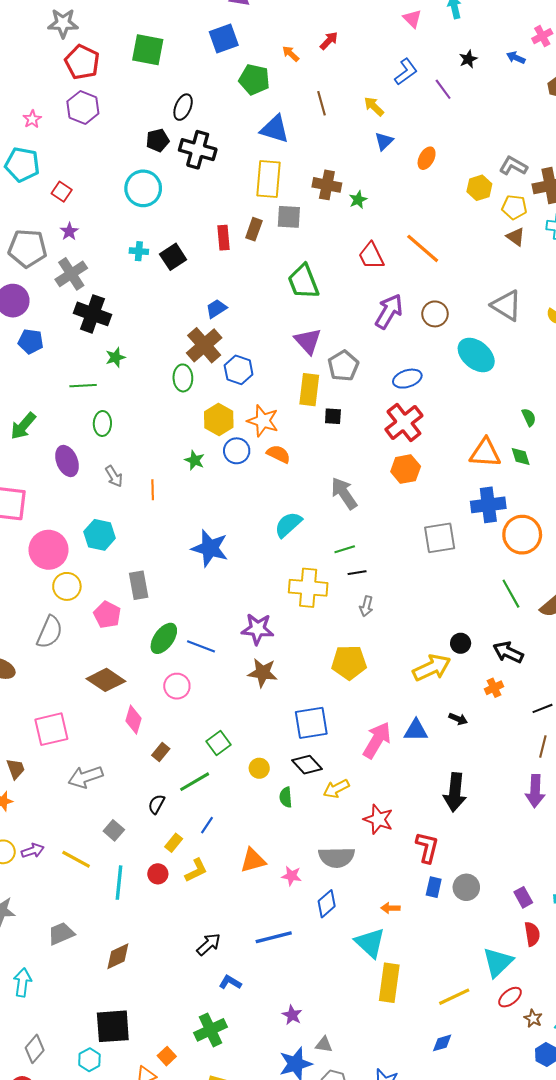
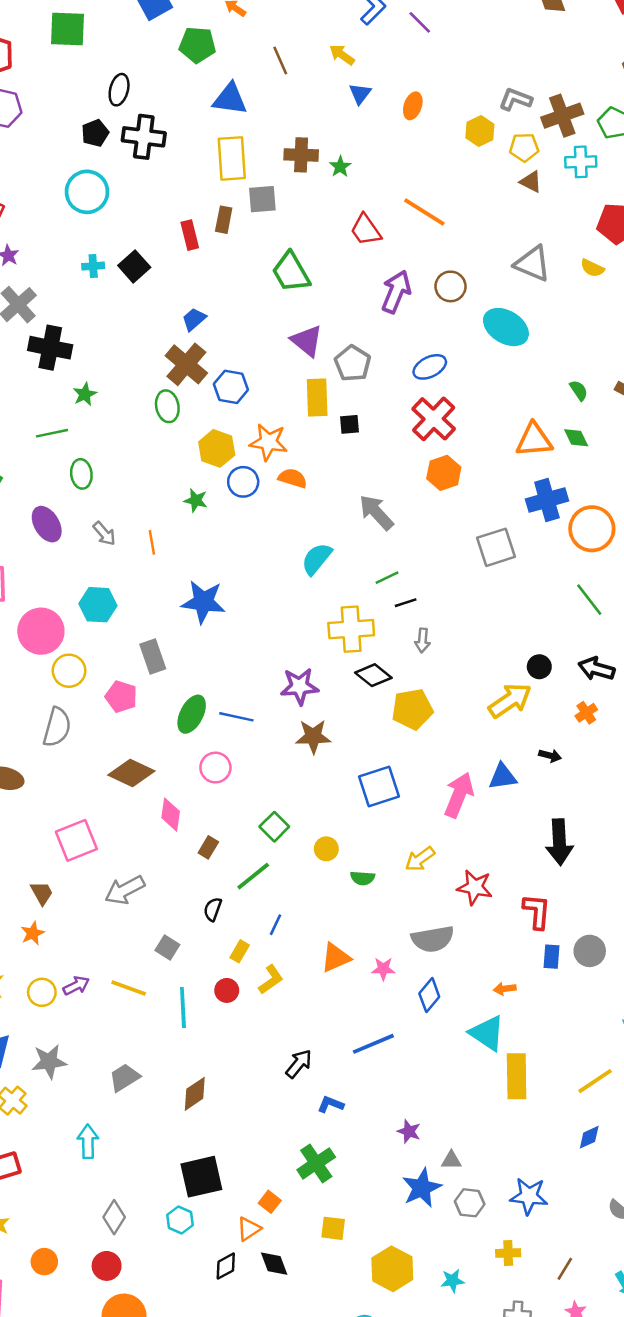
blue star: (210, 548) -> (203, 602), moved
black diamond: (307, 765) -> (373, 675), moved
green semicircle: (286, 797) -> (363, 878), turned -72

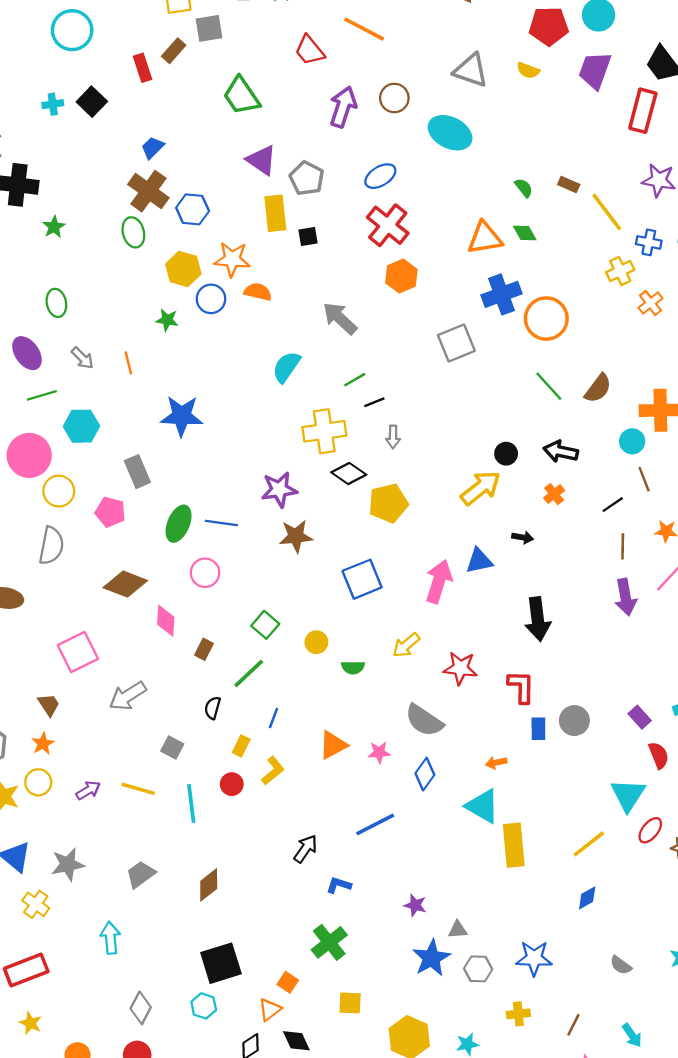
cyan circle: (87, 192) -> (72, 30), moved
brown rectangle: (224, 220) -> (174, 51), turned 35
green line: (52, 433) -> (42, 395), moved
gray semicircle: (433, 939) -> (424, 720), turned 48
yellow circle: (42, 992) -> (38, 782), moved

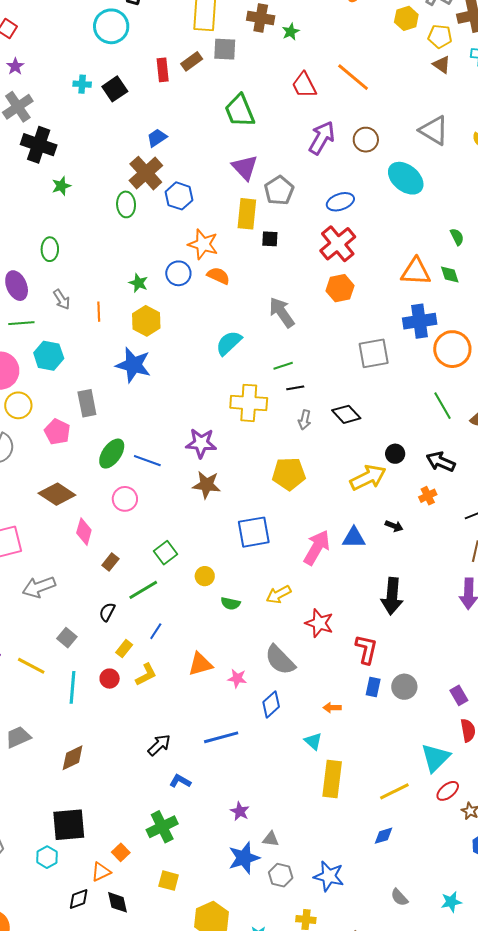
yellow hexagon: (183, 269) -> (146, 321), moved
black diamond: (349, 474) -> (346, 414), moved
cyan triangle: (483, 806) -> (313, 741), size x0.6

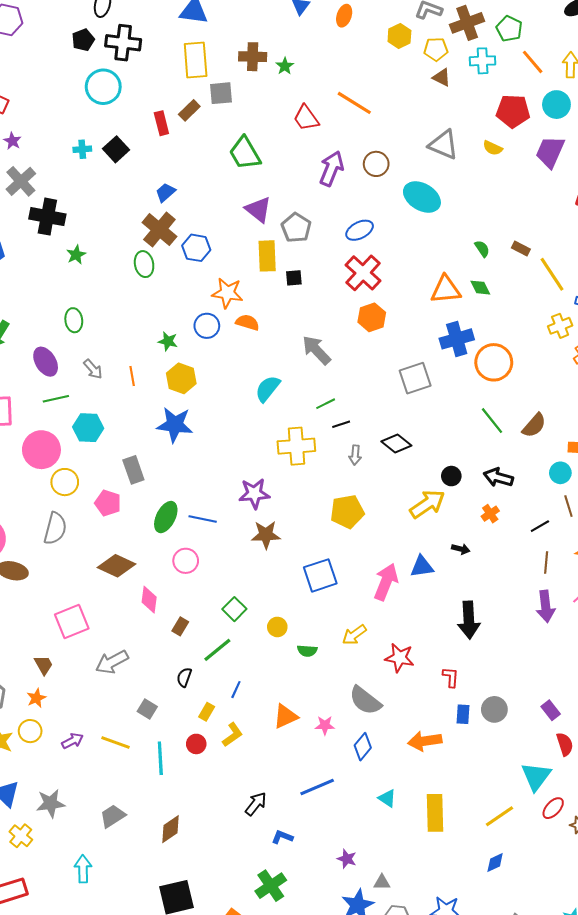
red L-shape: (366, 649) -> (451, 677), size x0.7
orange arrow: (332, 708) -> (425, 741), size x1.8
cyan triangle: (313, 741) -> (387, 798), moved

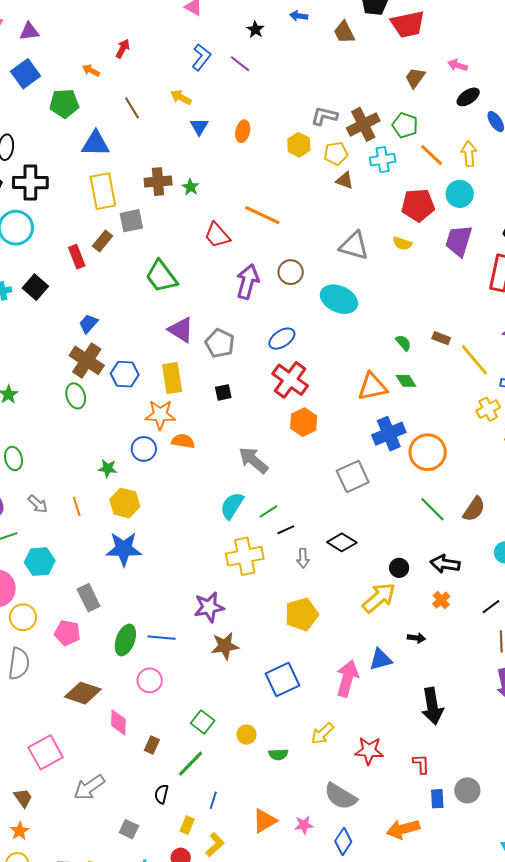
yellow rectangle: (267, 256) -> (172, 378), moved
cyan semicircle: (268, 389) -> (232, 506), moved

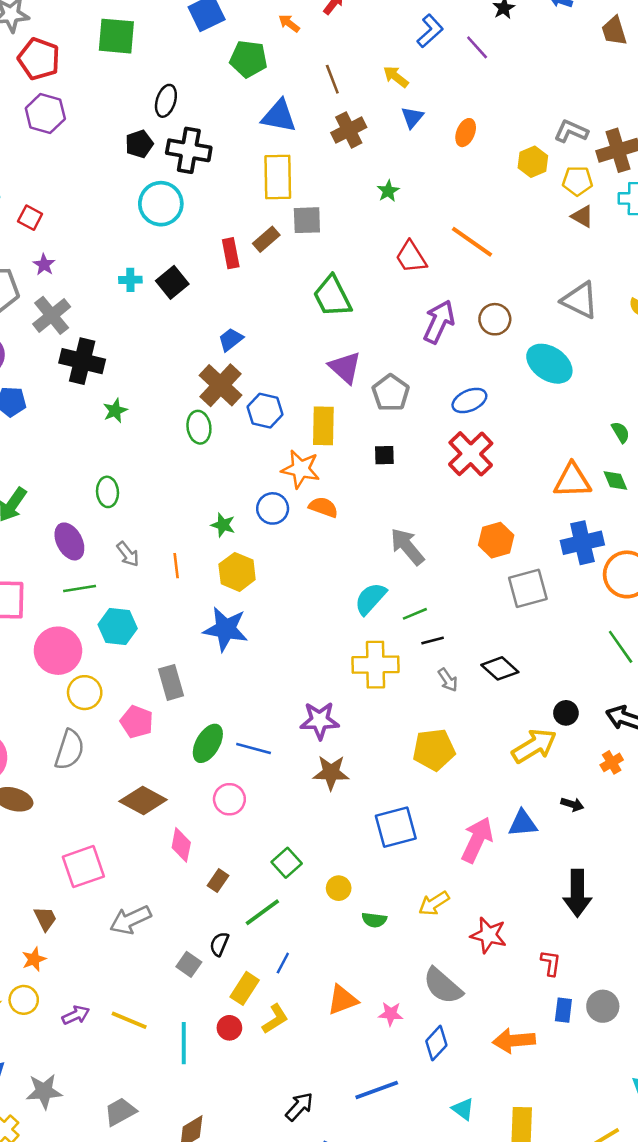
brown cross: (158, 182) -> (349, 130), moved, turned -32
orange hexagon: (304, 422) -> (496, 540), moved
gray arrow: (303, 558) -> (448, 680), turned -42
yellow rectangle: (187, 825) -> (245, 988), size x1.4
gray square: (129, 829) -> (189, 964), moved

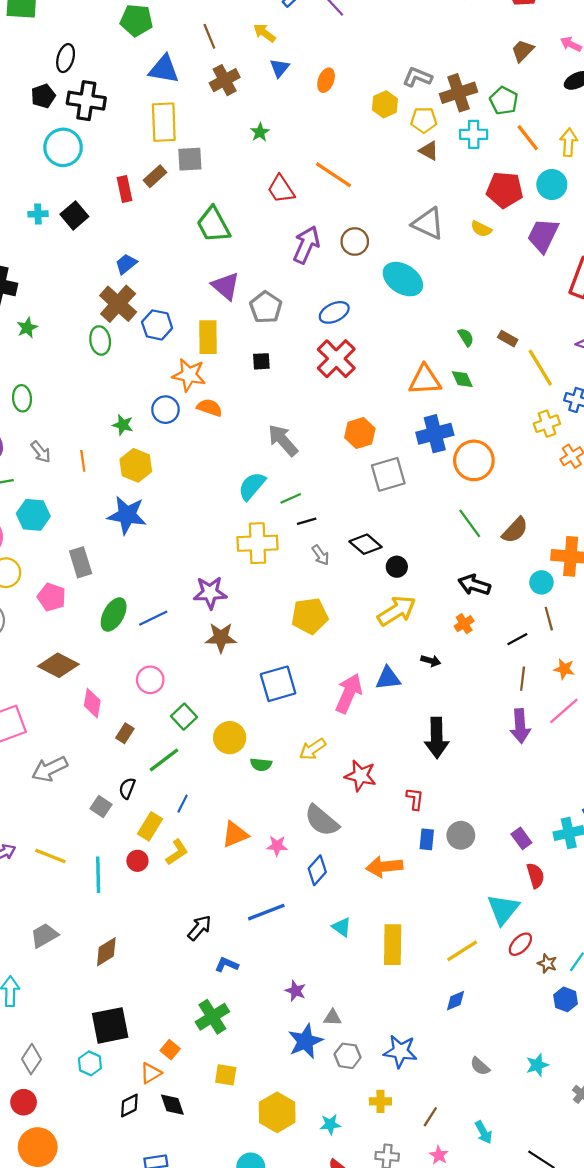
black circle: (566, 713) -> (397, 567), moved
blue line: (254, 748) -> (153, 618), turned -40
pink circle: (229, 799) -> (150, 680), moved
yellow circle: (339, 888) -> (230, 738), size x1.5

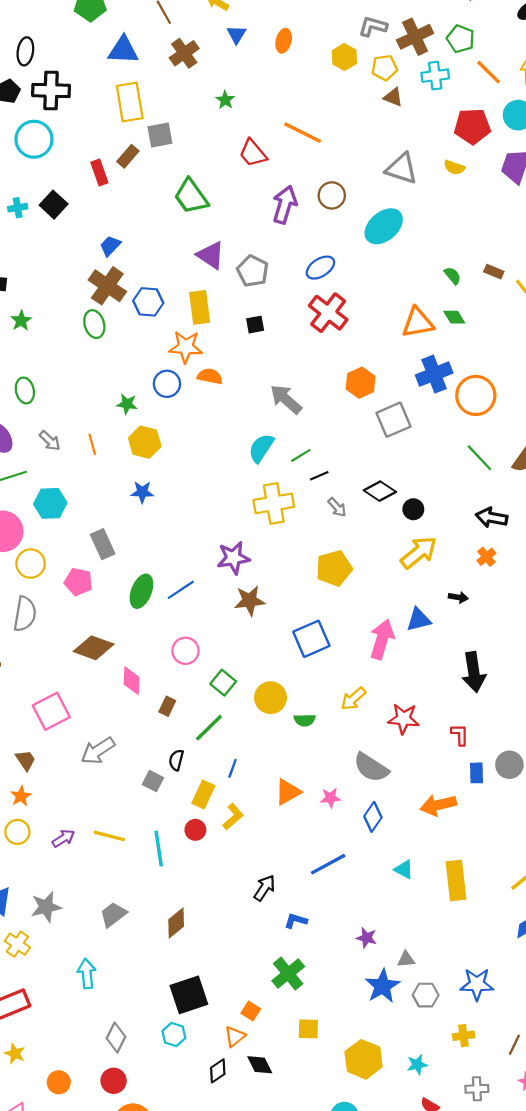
cyan ellipse: (403, 279) -> (384, 226), turned -66
blue star: (127, 515) -> (142, 492), size x0.6

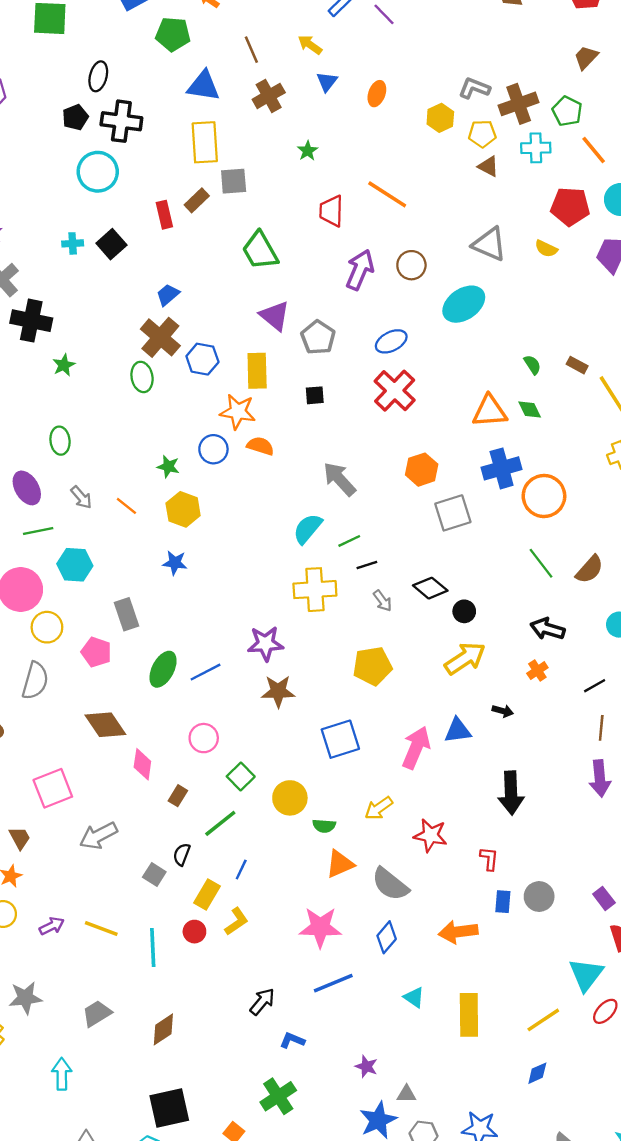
red trapezoid: (253, 153) -> (331, 211), turned 36
orange line: (92, 444) -> (126, 506), turned -42
brown diamond: (94, 648) -> (105, 725), turned 30
orange triangle: (288, 792) -> (340, 864), moved
pink star: (330, 798) -> (320, 927), moved, size x1.8

